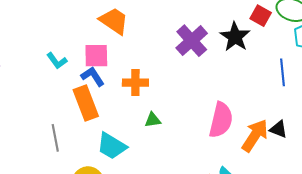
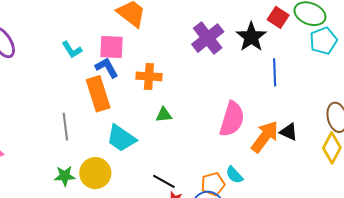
blue line: (283, 72) -> (275, 72), moved

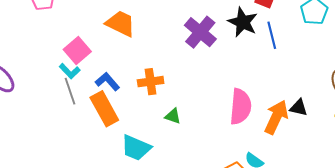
pink square: (112, 47) -> (77, 51), moved, turned -32
blue line: (275, 72) -> (272, 35), moved
green triangle: (164, 115) -> (173, 116), turned 36
gray line: (65, 127) -> (70, 91), moved

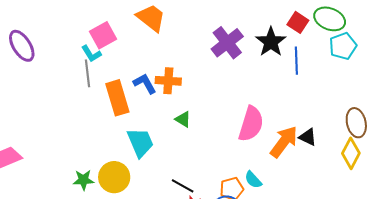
blue L-shape: (107, 82) -> (145, 84), moved
cyan trapezoid: (136, 148) -> (140, 142), turned -148

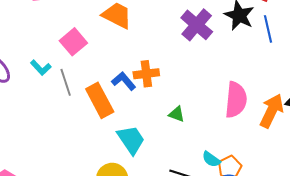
cyan L-shape: (91, 54) -> (41, 68), moved
green triangle: (183, 119) -> (177, 114), moved
cyan semicircle: (253, 180) -> (211, 159), moved

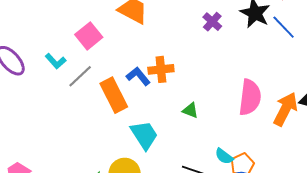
purple cross: (197, 25) -> (212, 22), size x0.6
blue line: (268, 29) -> (284, 27), turned -32
gray line: (66, 82) -> (80, 76), turned 64

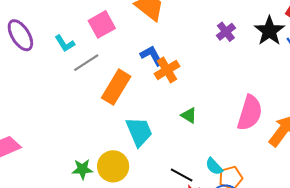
orange cross: (161, 69) -> (167, 70), turned -35
blue L-shape: (138, 76) -> (152, 56), moved
orange rectangle: (114, 95) -> (116, 87), turned 48

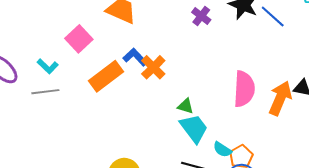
gray line: (86, 63) -> (45, 92), moved, turned 40
orange rectangle: (116, 87) -> (106, 76), moved, turned 36
cyan trapezoid: (139, 132) -> (194, 128), moved

